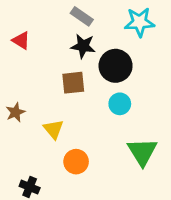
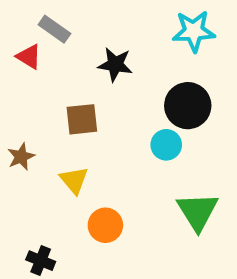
gray rectangle: (82, 16) -> (54, 29), moved
black circle: (116, 66) -> (188, 106), moved
brown square: (73, 83) -> (82, 119), moved

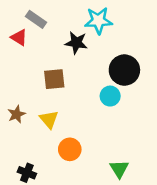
cyan star: (194, 31) -> (98, 21), moved
brown star: (21, 157) -> (16, 114), moved
green triangle: (198, 212) -> (119, 169), moved, size x0.7

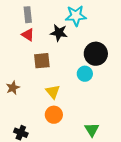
gray rectangle: (36, 19) -> (28, 15), turned 49
red triangle: (19, 38) -> (28, 35), moved
yellow triangle: (49, 119) -> (53, 92), moved

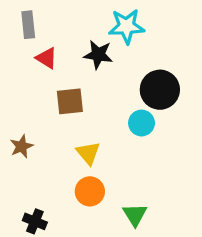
gray rectangle: (28, 15) -> (28, 25), moved
green triangle: (92, 130) -> (135, 215), moved

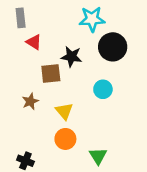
black star: (98, 55) -> (71, 57), moved
black circle: (160, 90) -> (113, 47), moved
brown star: (21, 146) -> (30, 101), moved

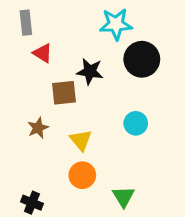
cyan circle: (103, 89) -> (136, 123), moved

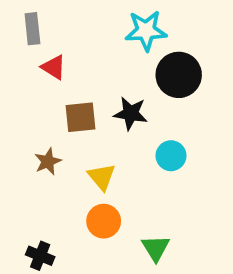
black star: (90, 71) -> (131, 113), moved

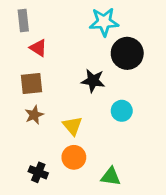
brown square: (81, 117) -> (31, 83), moved
green triangle: (156, 248) -> (111, 176), turned -50
black cross: (40, 256) -> (38, 172), moved

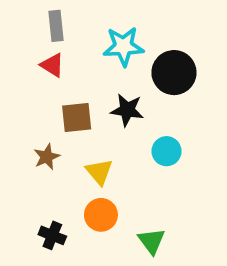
gray rectangle: (23, 21) -> (56, 26), moved
cyan star: (104, 22) -> (123, 46), moved
brown square: (31, 83) -> (77, 117), moved
green triangle: (111, 176) -> (152, 241), turned 45

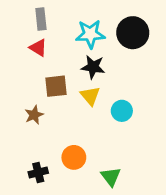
black circle: (174, 73) -> (133, 33), moved
black star: (127, 110) -> (93, 67), moved
yellow triangle: (99, 172) -> (90, 96), moved
black cross: (52, 235) -> (38, 173), turned -36

